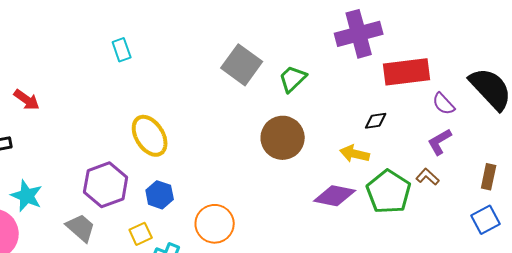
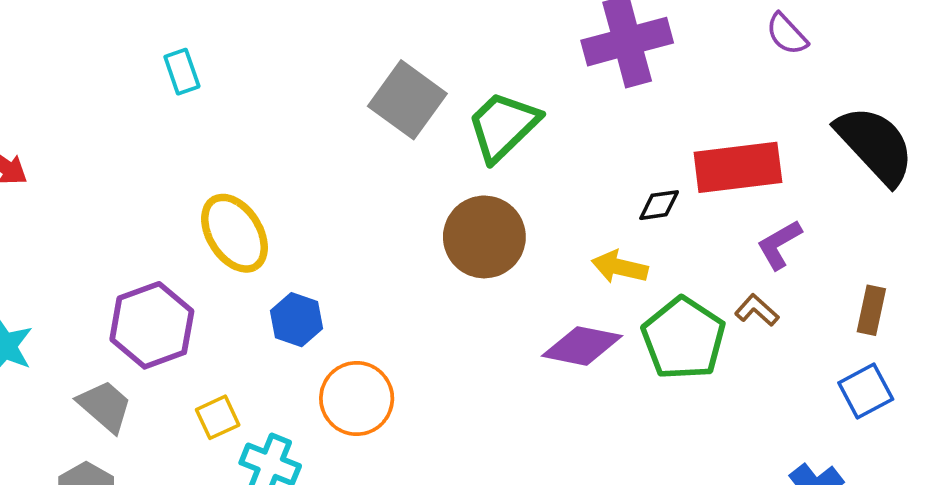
red rectangle: (407, 72) -> (738, 167), moved
green trapezoid: (293, 79) -> (503, 126), size x1.4
purple semicircle: (444, 104) -> (787, 34), moved
blue hexagon: (160, 195) -> (296, 320), moved

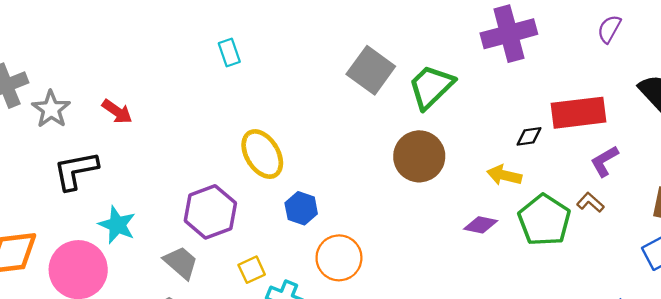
purple semicircle: (787, 34) -> (609, 29), turned 72
purple diamond: (582, 346) -> (481, 225), size x0.7

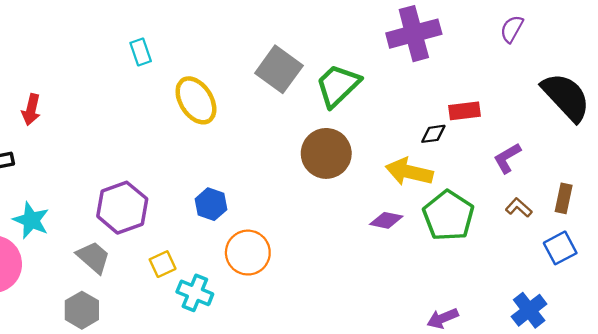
red arrow: (117, 112) -> (31, 110), turned 68
red rectangle: (579, 113) -> (465, 111), moved, size x0.6
yellow ellipse: (262, 154) -> (196, 100), moved
yellow arrow: (504, 175) -> (409, 172), size x1.4
brown L-shape: (590, 202) -> (519, 208), moved

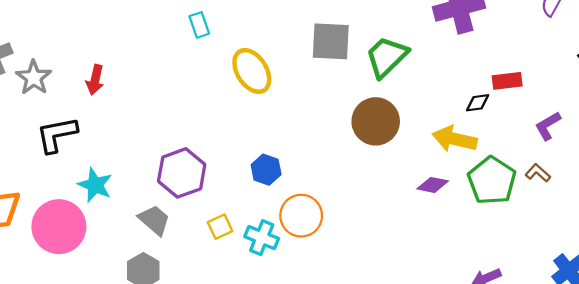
gray square: (279, 69) -> (331, 41), turned -33
brown L-shape: (519, 208) -> (538, 173), moved
cyan cross: (195, 293) -> (262, 238), moved

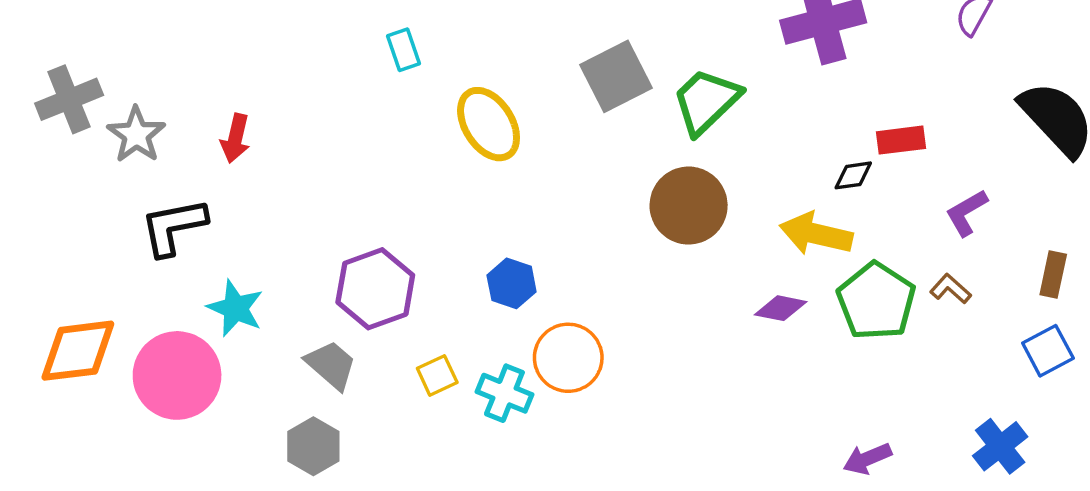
gray square: (331, 41) -> (616, 76), turned -30

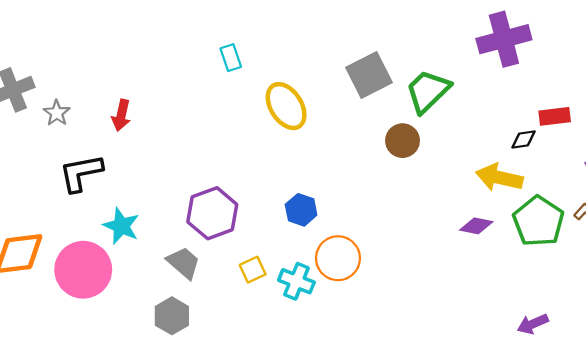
gray star: (136, 135) -> (57, 113), size x0.7
brown circle: (689, 206) -> (403, 141), moved, size x0.7

